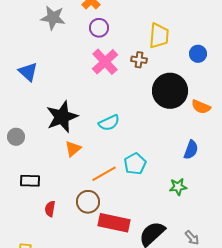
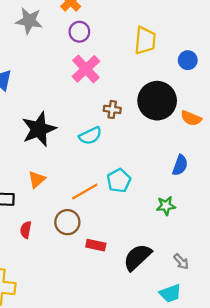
brown cross: (139, 60) -> (112, 109), moved
orange triangle: (73, 149) -> (37, 179), moved
red rectangle: (114, 223) -> (96, 245), size x0.6

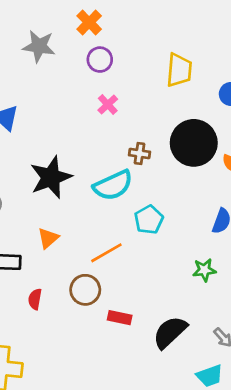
pink cross: (86, 69) -> (108, 105), size x0.6
cyan semicircle: (90, 136) -> (113, 185), size x1.4
cyan pentagon: (119, 181) -> (149, 220), moved

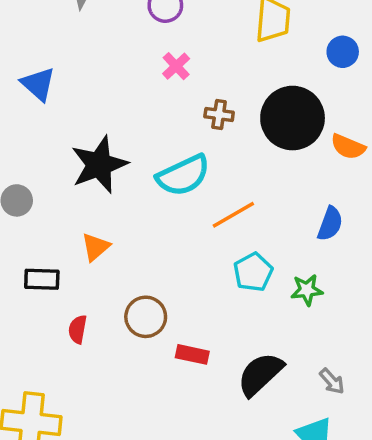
brown cross: (139, 154) -> (219, 114), moved
cyan pentagon: (149, 220) -> (253, 272), moved
orange line: (106, 253) -> (233, 215), moved

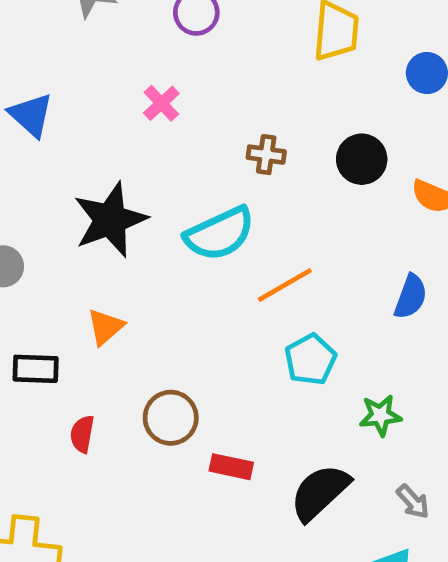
pink cross: (176, 66) -> (161, 103), moved
black circle: (293, 118) -> (362, 159), size x0.6
green star: (307, 290) -> (380, 415), moved

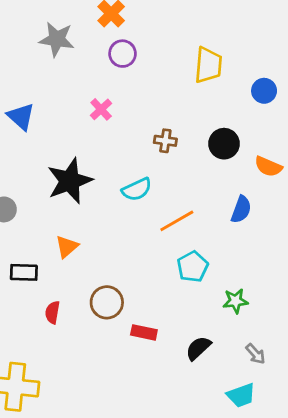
cyan semicircle: (220, 234) -> (137, 189), size x0.7
blue semicircle: (411, 297) -> (241, 209), moved
black semicircle: (320, 492) -> (198, 348), size x0.7

